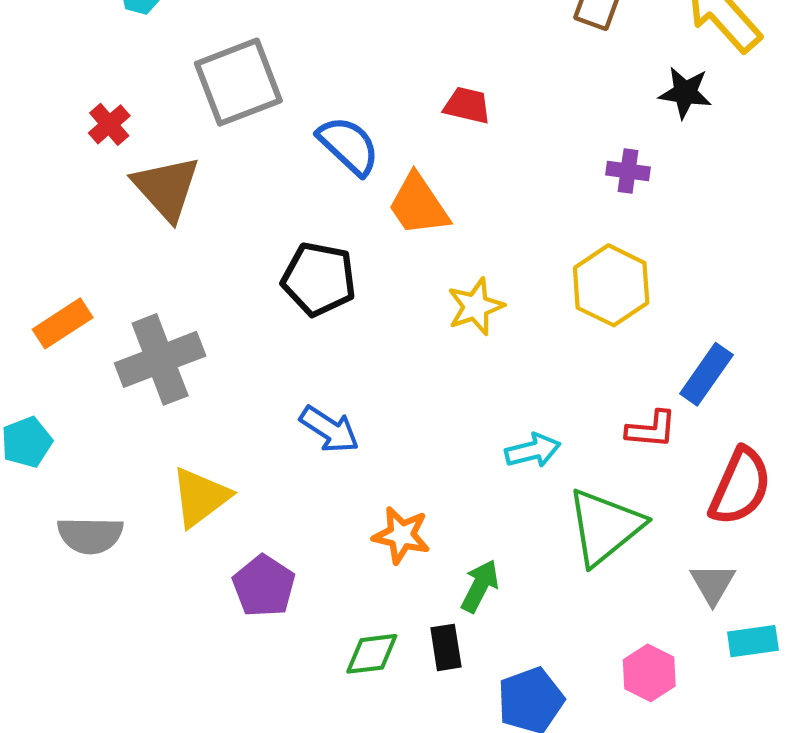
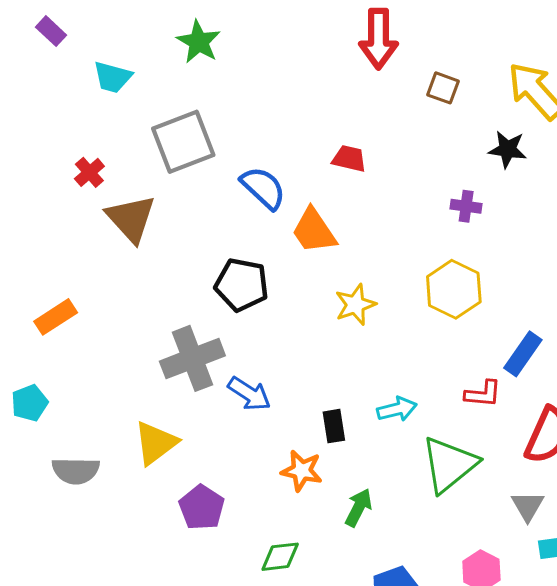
gray cross: (160, 359) -> (192, 358), moved
black rectangle: (446, 647) -> (334, 426), moved

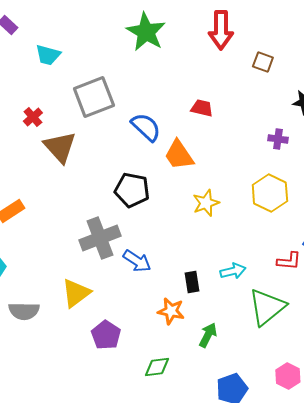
green star: (199, 42) -> (146, 32), moved, size x1.4

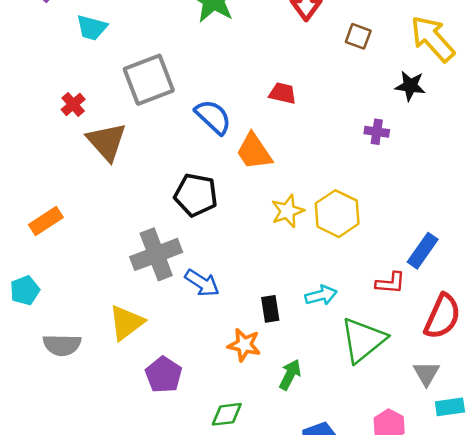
yellow hexagon: (270, 193) -> (337, 214), moved

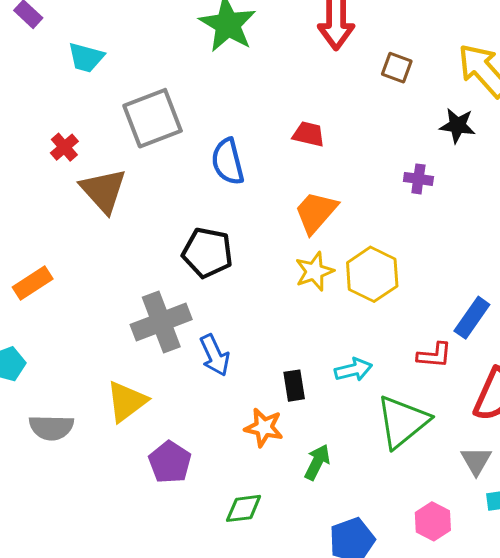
blue semicircle: (213, 117) -> (228, 162), turned -147
orange trapezoid: (254, 152) -> (316, 212), moved, turned 75
blue arrow: (202, 283) -> (215, 355), turned 32

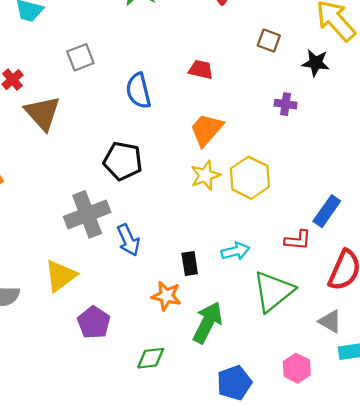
brown square: (397, 68) -> (269, 41), moved
gray square: (153, 118) -> (80, 57), size x0.6
gray triangle: (476, 461) -> (330, 321), turned -30
green arrow: (317, 462) -> (208, 323), size x1.5

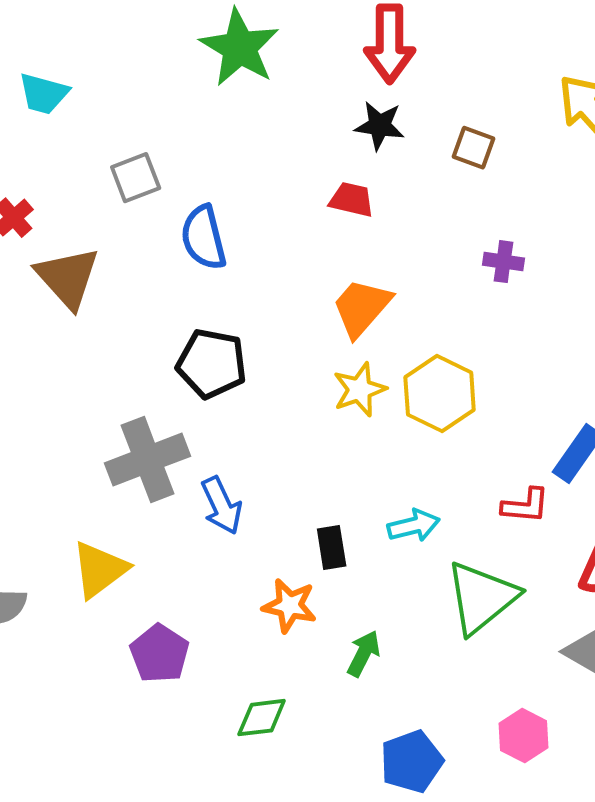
black star: (316, 63) -> (380, 126), moved
blue semicircle: (138, 91) -> (204, 238), moved
green arrow: (208, 323) -> (364, 654), size x0.6

